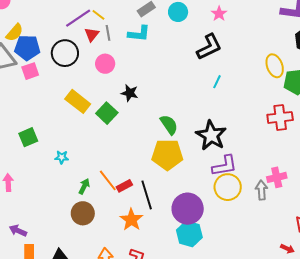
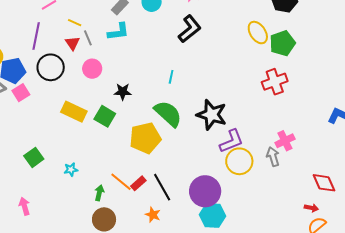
purple line: (78, 18) -> (36, 36), moved, turned -32
cyan line: (217, 82) -> (171, 77), moved
green semicircle: (169, 125) -> (168, 114), size x1.4
yellow pentagon: (167, 155) -> (145, 138), moved
orange star: (131, 220) -> (153, 215), size x0.7

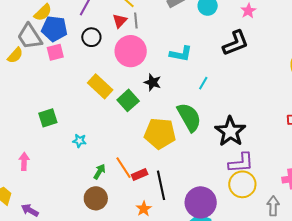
cyan L-shape: (118, 32) -> (181, 54), moved
black circle: (51, 67) -> (91, 37), size x0.7
pink circle: (92, 69) -> (131, 51), size x1.6
gray arrow: (273, 157) -> (273, 206), moved

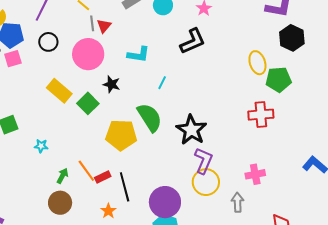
red triangle: (120, 21) -> (104, 26), moved
purple L-shape: (241, 163) -> (204, 161), turned -60

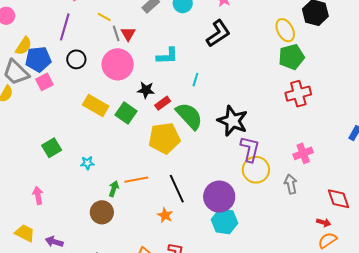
yellow ellipse: (257, 63) -> (285, 30), moved
green pentagon: (278, 79) -> (291, 57), moved
orange line: (86, 171) -> (136, 180), turned -55
red rectangle: (103, 177) -> (163, 103), moved
brown circle: (60, 203) -> (102, 212), moved

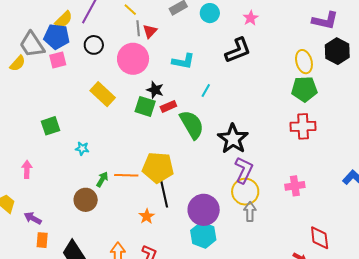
yellow semicircle: (24, 46) -> (64, 20), moved
green square: (126, 113) -> (145, 106), moved, turned -30
yellow pentagon: (164, 138) -> (158, 168), moved
gray arrow: (291, 184) -> (250, 212), moved

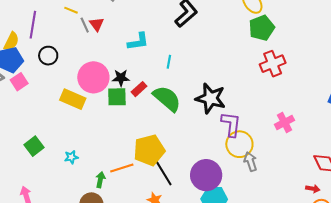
pink circle: (133, 59) -> (93, 77), moved

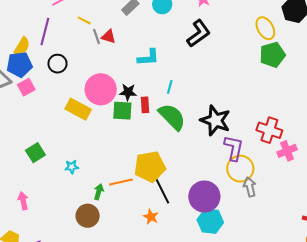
red triangle: (97, 24) -> (109, 37), turned -42
cyan line: (169, 62) -> (170, 87), moved
red cross: (273, 64) -> (269, 130), moved, turned 35
red rectangle: (139, 89) -> (145, 105), turned -56

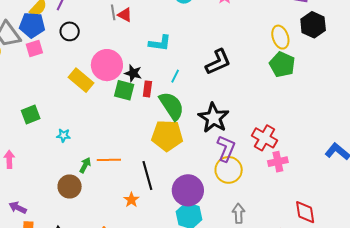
black L-shape: (199, 33) -> (218, 62), moved
green pentagon: (272, 55) -> (282, 64), turned 30
yellow pentagon: (150, 167) -> (167, 136), moved
gray arrow: (250, 187) -> (239, 213), moved

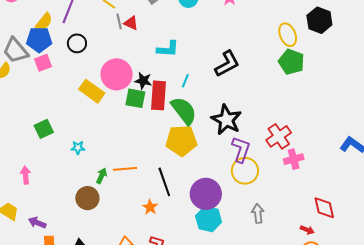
red rectangle: (147, 89) -> (159, 95), size x1.8
red cross: (265, 138) -> (279, 136), turned 30

